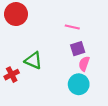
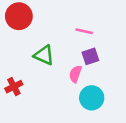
green triangle: (33, 60) -> (44, 55), moved
pink semicircle: (84, 64) -> (75, 74), moved

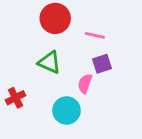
red circle: (19, 16) -> (55, 18), moved
cyan circle: (92, 98) -> (67, 110), moved

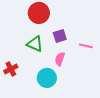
pink line: (95, 35) -> (86, 46), moved
purple square: (102, 64) -> (60, 36), moved

